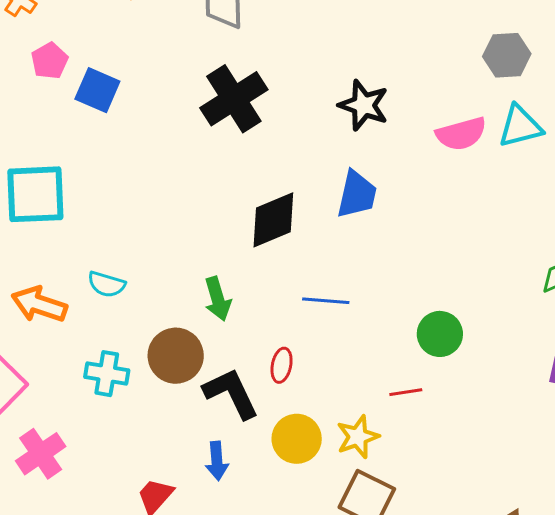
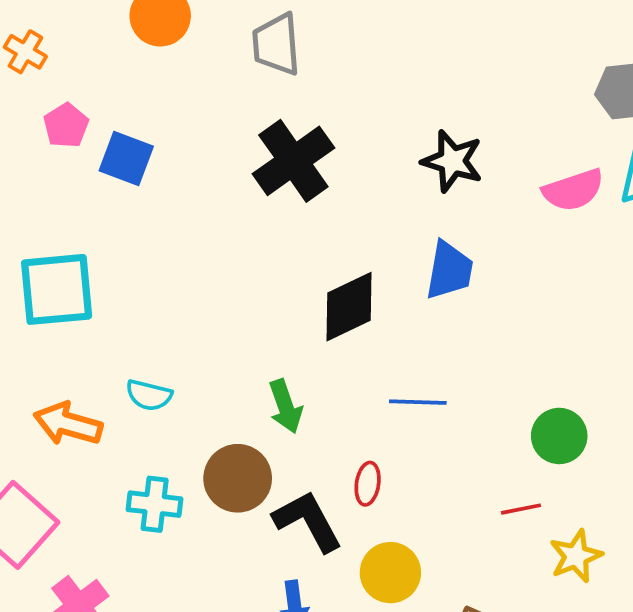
yellow star: (358, 437) -> (576, 556), moved

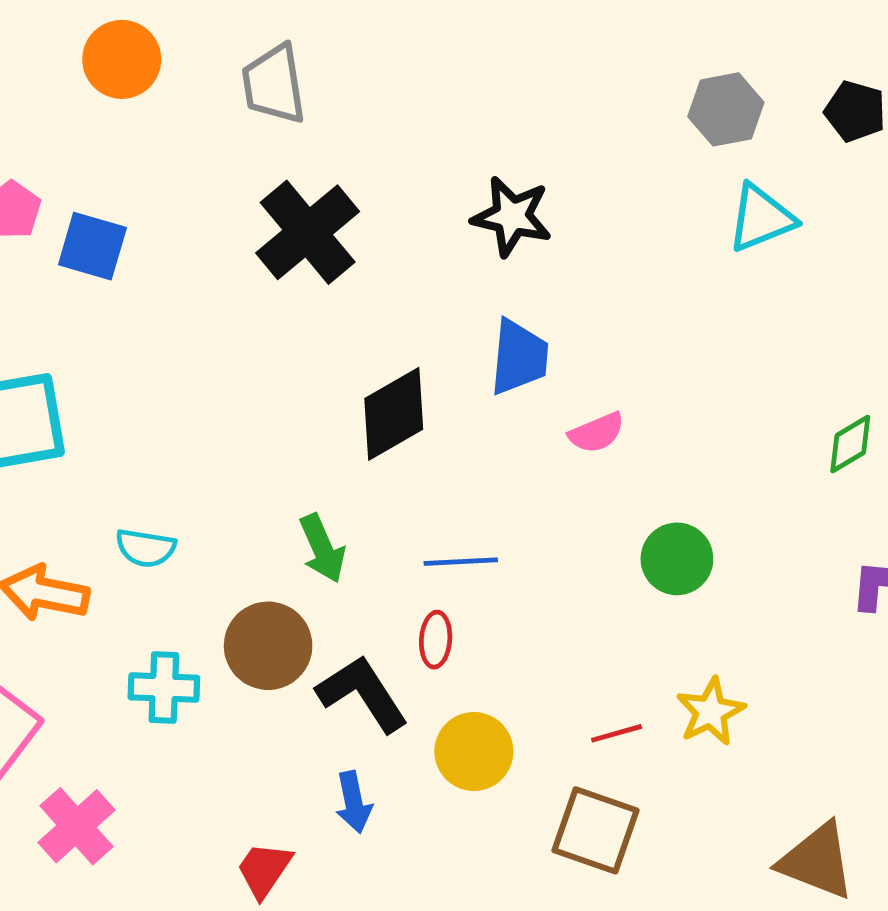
pink semicircle: (573, 190) -> (597, 433), moved, size x0.7
blue line: (418, 402) -> (461, 562), moved
red line: (521, 509) -> (617, 733), moved

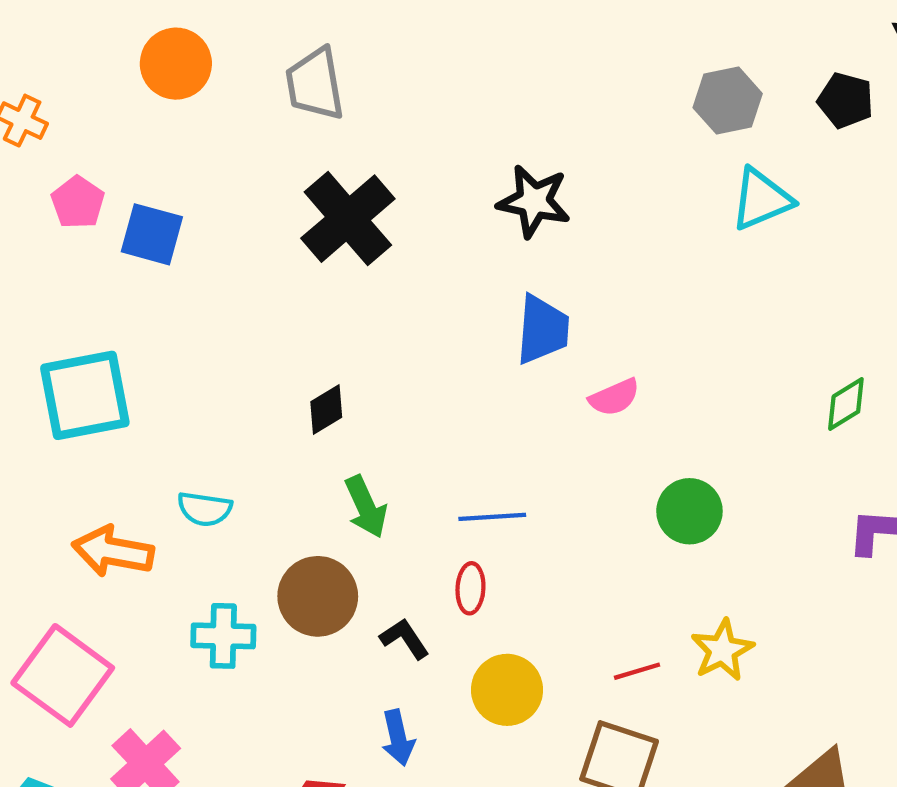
black diamond: (394, 414) -> (326, 409), moved, size x0.6
black L-shape: (362, 694) -> (405, 639), size x0.6

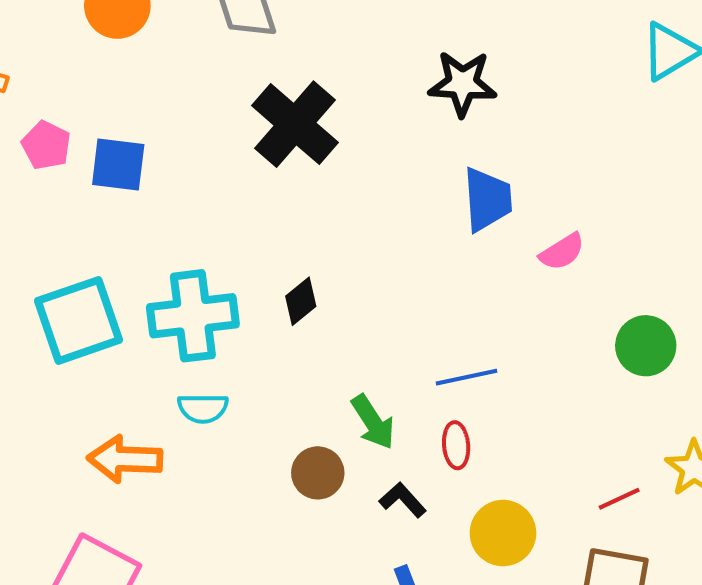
green arrow: (366, 507) -> (373, 422), moved
brown circle: (318, 596) -> (318, 473), size x0.7
cyan cross: (223, 636) -> (193, 316), moved, size x1.5

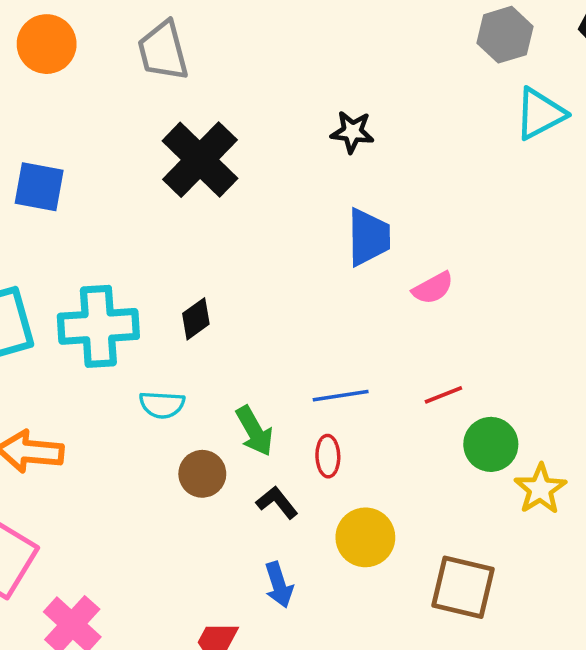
black star: (462, 83) -> (352, 132), size x0.7
green circle: (646, 346) -> (491, 444), moved
cyan semicircle: (203, 408) -> (162, 405), moved
red line: (619, 499) -> (443, 395), moved

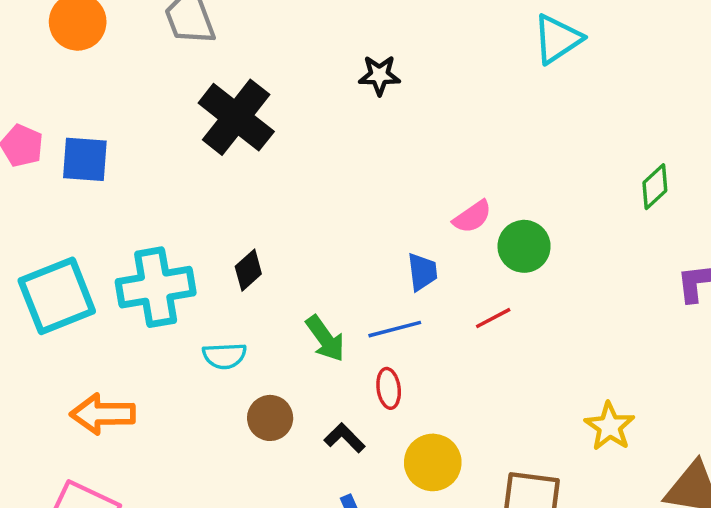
blue trapezoid: (369, 237) -> (422, 272), moved, size x0.7
green arrow: (255, 431) -> (325, 339), moved
green circle: (491, 444) -> (524, 246), moved
yellow star: (540, 489) -> (610, 426), moved

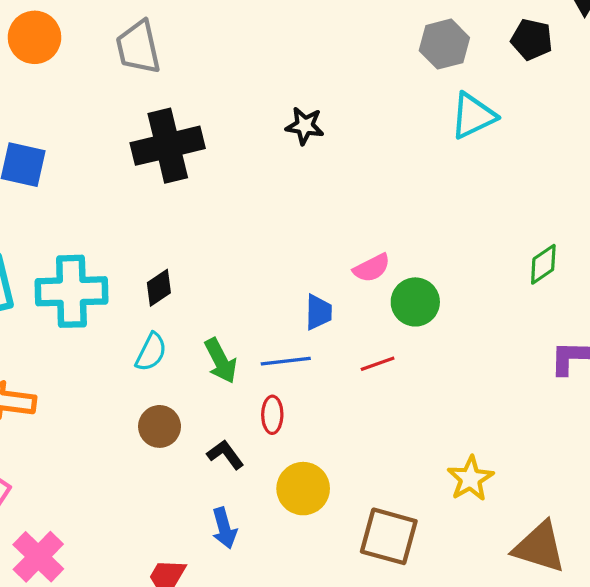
black cross: (236, 117) -> (168, 146), turned 30
cyan semicircle: (224, 356) -> (151, 352), moved, turned -69

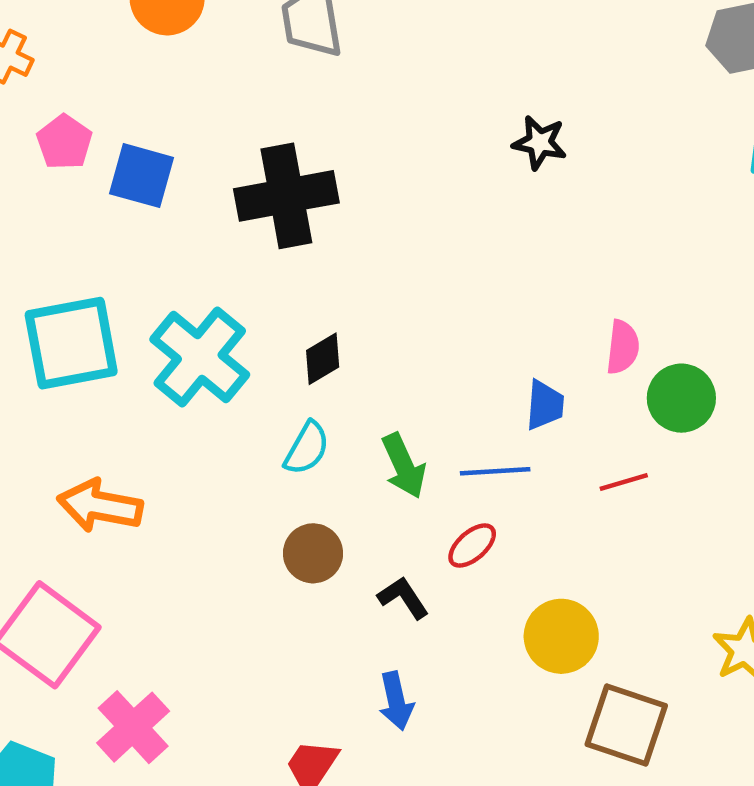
black cross: (168, 146) -> (286, 196), moved
pink semicircle: (372, 268) -> (623, 347), turned -60
cyan cross: (71, 291) -> (200, 357), turned 38
red ellipse: (272, 415) -> (472, 546), turned 45
yellow circle: (303, 489) -> (561, 636), moved

